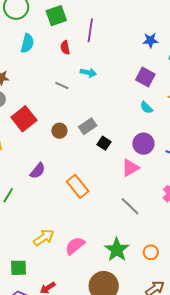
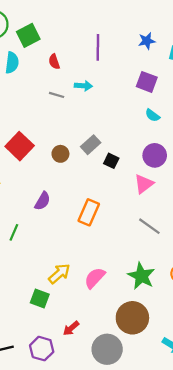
green square: (56, 16) -> (28, 35), moved
purple line: (90, 30) -> (98, 47), moved
gray line: (62, 85) -> (57, 95), moved
orange rectangle: (78, 186) -> (89, 212), turned 70
green square: (18, 268) -> (40, 299), moved, turned 30

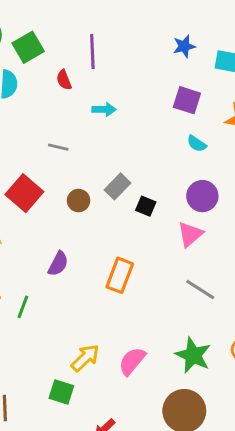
purple line: (98, 47) -> (92, 51), moved
gray line: (57, 95) -> (58, 147), moved

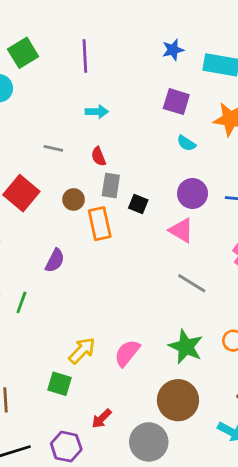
red semicircle: (64, 80) -> (99, 156), moved
gray rectangle: (118, 186) -> (111, 185), turned -35
pink triangle: (190, 234) -> (181, 230), turned -48
orange rectangle: (120, 275) -> (100, 224), moved, turned -32

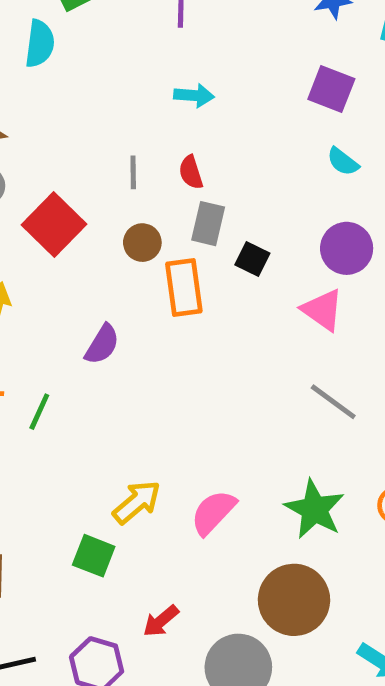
gray line: (53, 148) -> (133, 172), moved, turned 72

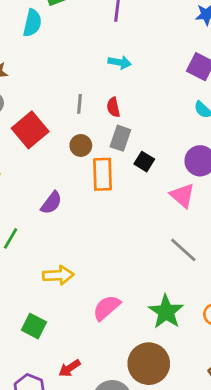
yellow arrow: (137, 502) -> (58, 275), moved, turned 32

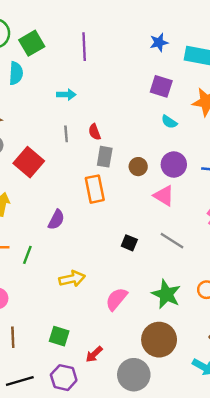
cyan arrow: (120, 62) -> (66, 95), moved
brown circle: (81, 145) -> (138, 167), moved
black square: (144, 162) -> (129, 243), moved
green square: (34, 326) -> (59, 336), moved

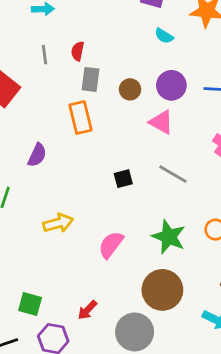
red semicircle: (95, 132) -> (78, 51), turned 35
black square: (129, 243) -> (123, 179), turned -35
green square: (59, 336) -> (30, 304), moved

